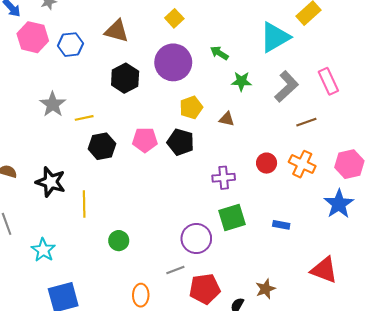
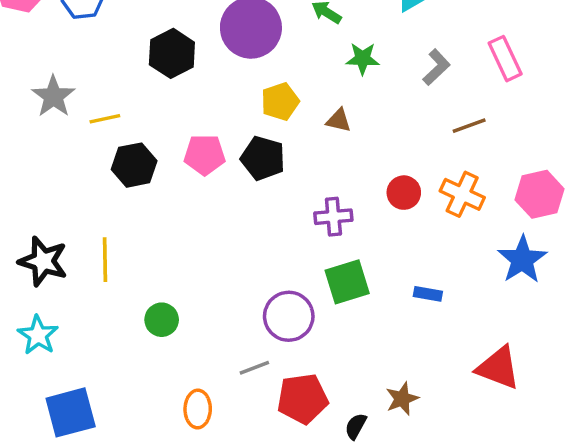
gray L-shape: (286, 87) -> (436, 67), size x0.7
black star: (51, 182) -> (43, 261), moved

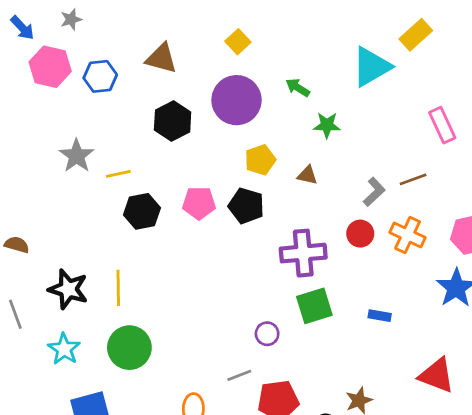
gray L-shape: (436, 67) -> (374, 192), moved
purple cross: (333, 217) -> (303, 253), size x1.5
purple circle: (289, 316) -> (267, 334), size x0.6
green circle: (162, 320) -> (129, 348), moved, size x1.6

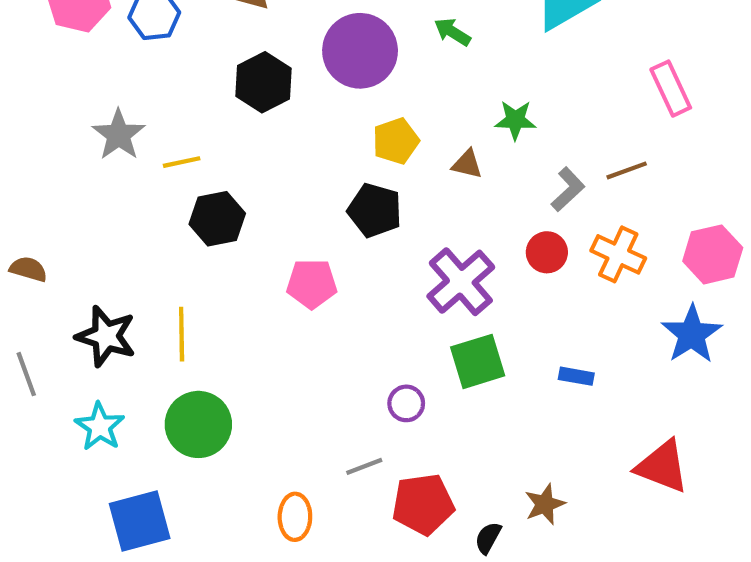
green star: (327, 125) -> (515, 120), moved
pink pentagon: (199, 203) -> (312, 284), moved
purple cross: (303, 253) -> (461, 282), turned -36

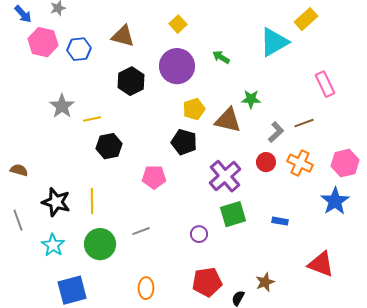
brown triangle: (467, 164) -> (228, 120), size x1.8
gray line: (364, 466) -> (141, 231), moved

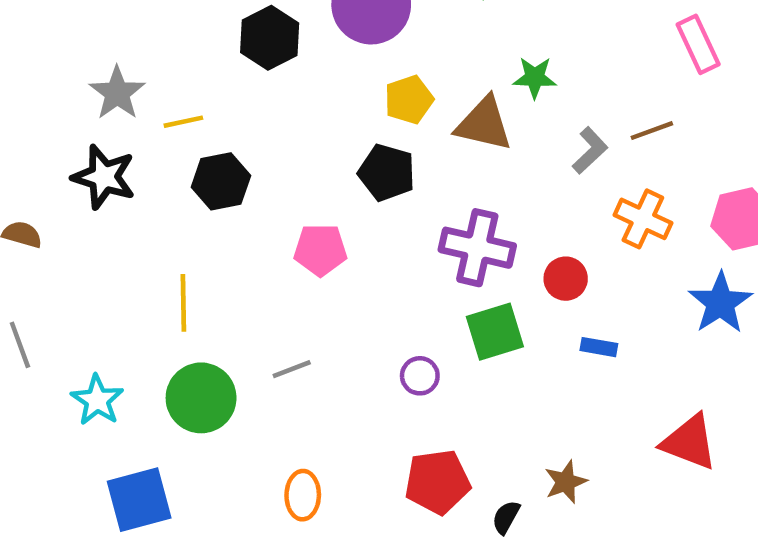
red circle: (266, 162) -> (566, 279), moved
purple cross: (225, 176) -> (477, 248), turned -36
black star: (56, 202) -> (104, 177), moved

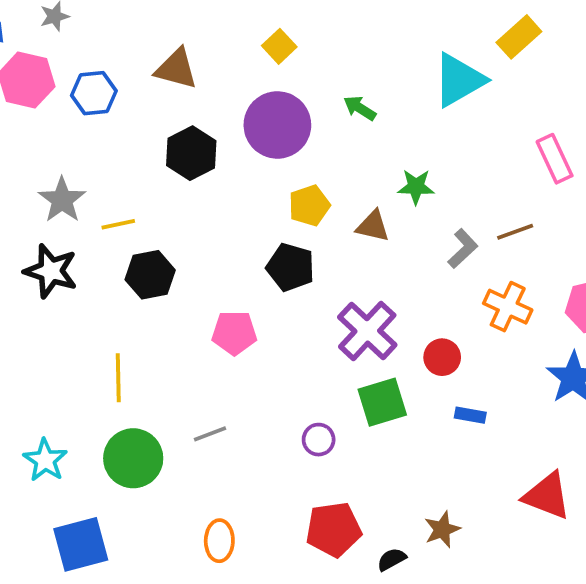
brown triangle: (484, 124) -> (373, 226), size x0.7
purple cross: (477, 248) -> (367, 331), turned 30
black semicircle: (506, 517) -> (392, 559), turned 32

